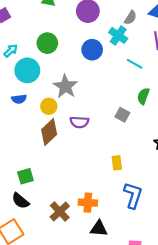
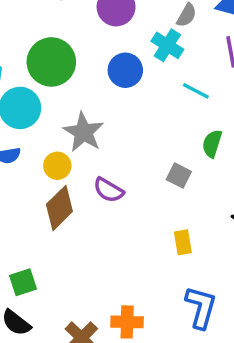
green circle: (47, 43) -> (51, 62), size x1.4
purple semicircle: (79, 122) -> (109, 190), turned 30
yellow rectangle: (117, 163) -> (183, 242), moved

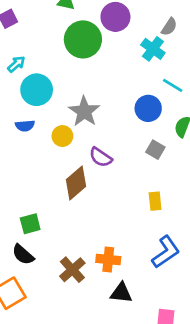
green circle: (51, 62) -> (83, 39), moved
blue circle: (125, 70) -> (148, 108), moved
brown diamond: (59, 208) -> (76, 183), moved
blue L-shape: (201, 307) -> (166, 252), turned 36

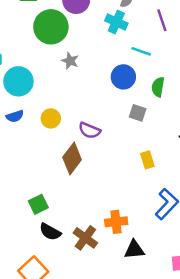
gray star: (84, 111) -> (70, 61), moved, size x0.6
black semicircle: (23, 255) -> (50, 232), moved

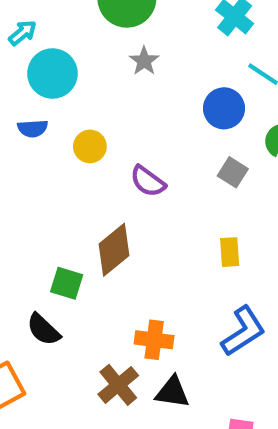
brown diamond: (72, 158) -> (114, 250), moved
green square: (38, 204) -> (67, 283), moved, turned 30
brown cross: (85, 238) -> (118, 385), moved

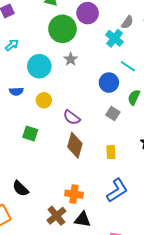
cyan circle: (52, 73) -> (39, 66), moved
brown diamond: (114, 250) -> (75, 145), moved, turned -35
green square: (67, 283) -> (30, 134), moved

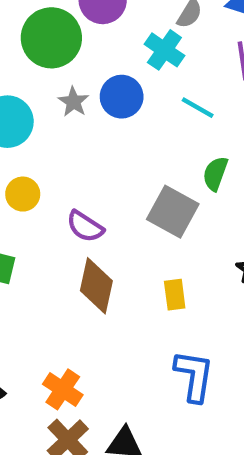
blue circle: (109, 83) -> (122, 97), moved
gray square: (113, 114) -> (173, 212), size x1.6
blue L-shape: (117, 190) -> (194, 376), turned -45
orange cross: (74, 194) -> (63, 389), moved, turned 30

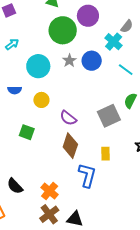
gray square: (173, 212) -> (109, 116), turned 30
blue L-shape: (194, 376) -> (87, 175), moved

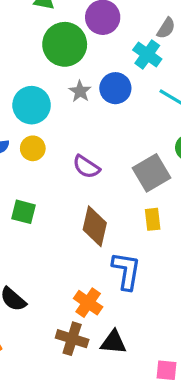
yellow circle: (41, 100) -> (33, 148), moved
purple semicircle: (68, 118) -> (86, 167), moved
yellow rectangle: (105, 154) -> (153, 219), moved
orange cross: (50, 191) -> (88, 303), moved
brown cross: (49, 214) -> (72, 339), turned -30

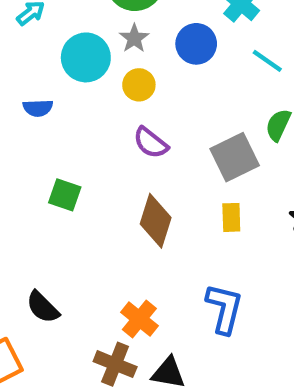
gray star: (80, 91) -> (134, 38), moved
yellow circle: (33, 148) -> (139, 85), moved
blue L-shape: (126, 271) -> (224, 309), moved

